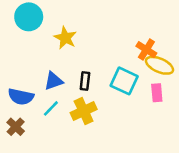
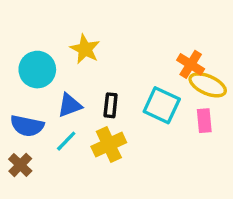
cyan circle: (29, 17) -> (37, 70), moved

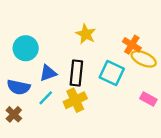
yellow star: (85, 49) -> (86, 34), moved
black rectangle: (111, 105) -> (76, 73), size x1.5
pink rectangle: (204, 121) -> (148, 99), moved, turned -56

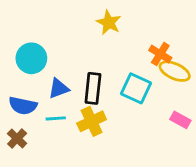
yellow star: (86, 34) -> (109, 22), moved
cyan line: (46, 98) -> (56, 118), turned 42

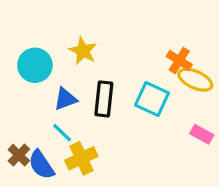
yellow star: (109, 22) -> (83, 51), moved
blue semicircle: (23, 106) -> (41, 165), moved, turned 44
cyan line: (56, 118) -> (62, 133), turned 48
yellow cross: (92, 121) -> (81, 158), moved

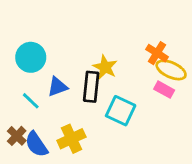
yellow star: (83, 51) -> (105, 67), moved
cyan square: (152, 99) -> (121, 111), moved
cyan line: (62, 133) -> (31, 101), moved
pink rectangle: (202, 134) -> (164, 90), moved

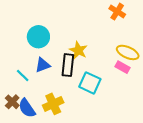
orange cross: (157, 53) -> (117, 12), moved
cyan circle: (31, 57) -> (38, 37), moved

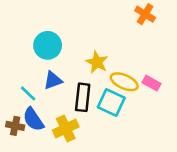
yellow ellipse: (128, 52) -> (124, 82), moved
black rectangle: (68, 65) -> (83, 97), moved
brown cross: (12, 102) -> (15, 126), turned -32
blue semicircle: (27, 108) -> (33, 119), moved

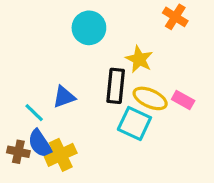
cyan circle: (48, 45) -> (89, 28), moved
yellow star: (97, 62) -> (139, 59), moved
black rectangle: (83, 97) -> (116, 86), moved
yellow cross: (66, 129) -> (61, 155), moved

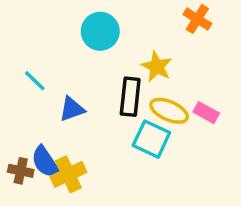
cyan line: (34, 113) -> (35, 81), moved

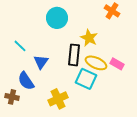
blue triangle: (72, 109) -> (41, 62), turned -35
blue semicircle: (45, 162) -> (26, 81), moved
yellow cross: (68, 174) -> (58, 99), moved

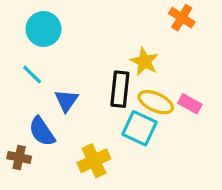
cyan circle: (57, 18) -> (44, 29), moved

